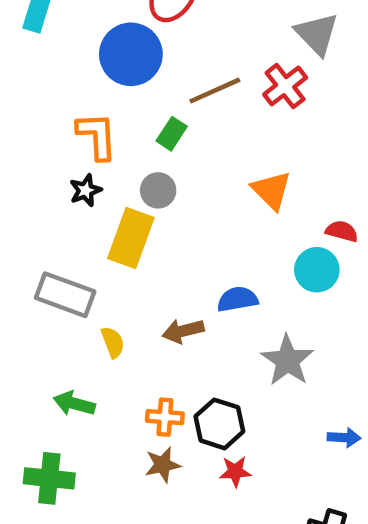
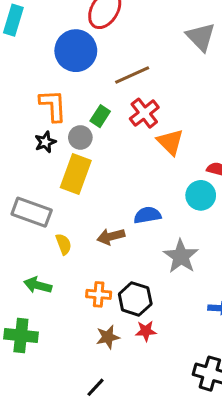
red cross: (285, 86) -> (144, 113), moved
green rectangle: (172, 134) -> (100, 116), moved
gray circle: (158, 190) -> (80, 137), moved
brown star: (163, 465) -> (108, 337), moved

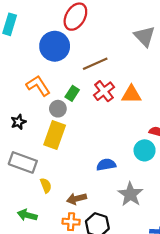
orange L-shape: (53, 105) -> (38, 86), turned -30
black star: (45, 142) -> (18, 122), moved
orange triangle: (170, 142) -> (131, 94), moved, turned -45
brown arrow: (111, 236) -> (77, 199), moved

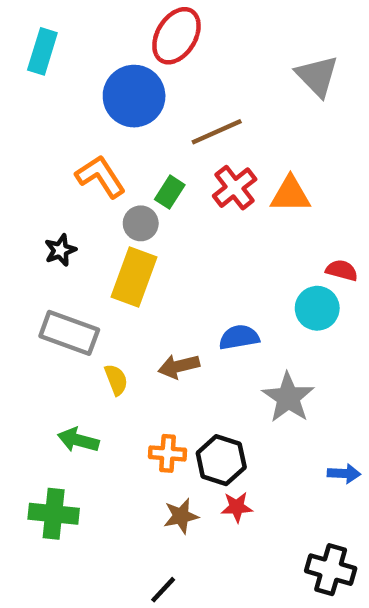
brown arrow: (77, 199) -> (179, 366), moved

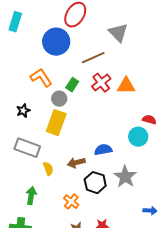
gray triangle: (317, 76) -> (118, 33), moved
green arrow: (78, 440) -> (31, 196), turned 84
orange cross: (168, 453) -> (71, 202), turned 35
black hexagon: (221, 460) -> (95, 183), moved

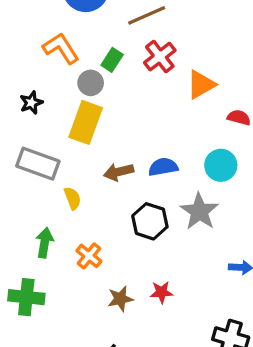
orange triangle: (126, 86) -> (201, 85), moved, turned -30
cyan circle: (138, 137) -> (221, 165), moved
brown arrow: (76, 163) -> (119, 172), moved
orange cross: (71, 202) -> (89, 256), moved

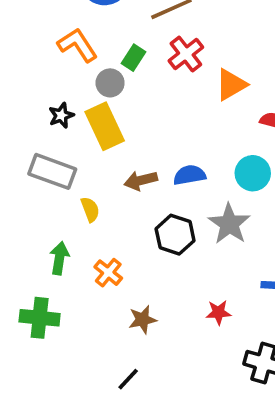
black star: (31, 103) -> (61, 115), moved
yellow rectangle: (86, 122) -> (105, 126), turned -45
red star: (161, 292) -> (218, 312), moved

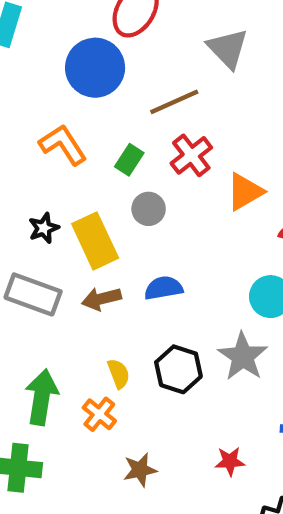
gray circle: (110, 83) -> (149, 209), moved
blue semicircle: (190, 175) -> (164, 288), moved
brown arrow: (141, 180) -> (101, 299), moved
yellow semicircle: (90, 209) -> (119, 374), moved
green arrow: (59, 258) -> (42, 397), size x1.4

